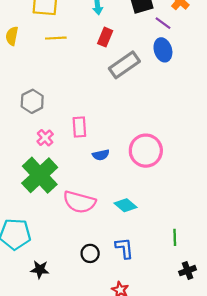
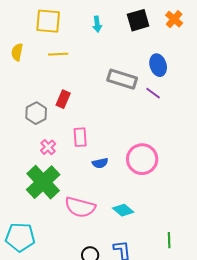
purple line: (163, 23) -> (153, 93), moved
red rectangle: (105, 37) -> (63, 99), moved
gray rectangle: (124, 65) -> (122, 79), turned 52

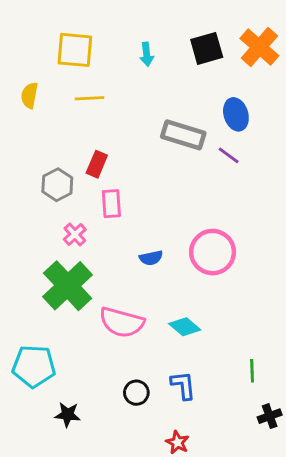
orange cross: (174, 19) -> (259, 47), size x1.5
pink rectangle: (80, 137) -> (111, 204), moved

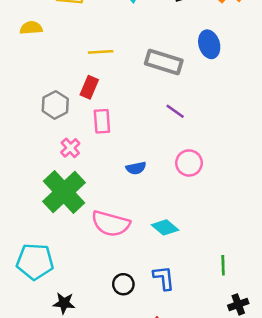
yellow semicircle: (29, 95) -> (31, 28), turned 75
yellow line: (90, 98) -> (101, 52), moved
purple line: (229, 155) -> (175, 111), moved
pink circle: (213, 252) -> (189, 163), size x0.7

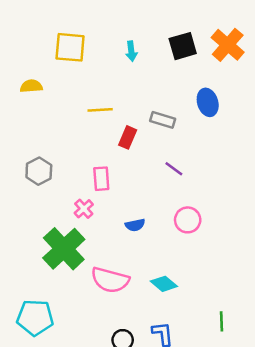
gray rectangle: (164, 62) -> (163, 120), size x0.7
red rectangle: (89, 87) -> (128, 137), moved
gray hexagon: (55, 105) -> (39, 171), moved
pink cross: (70, 148) -> (84, 209), moved

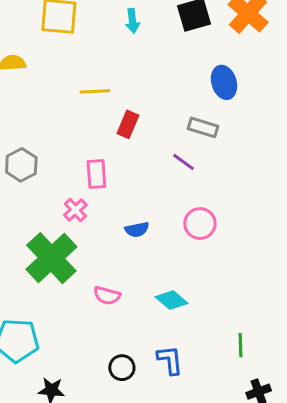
gray rectangle: (163, 120) -> (203, 127), moved
pink semicircle: (110, 280) -> (107, 296), size x0.6

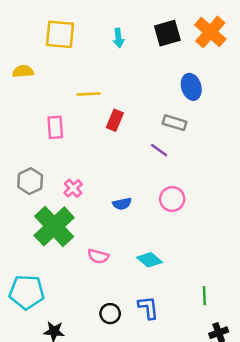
gray hexagon: (21, 165) -> (30, 181), moved
pink rectangle: (96, 174) -> (55, 127), moved

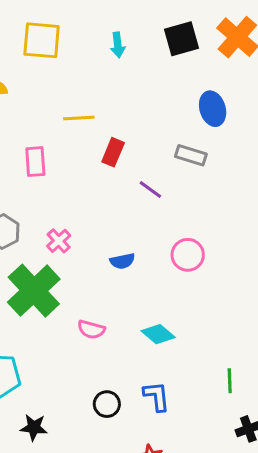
purple line: (159, 150) -> (150, 190), moved

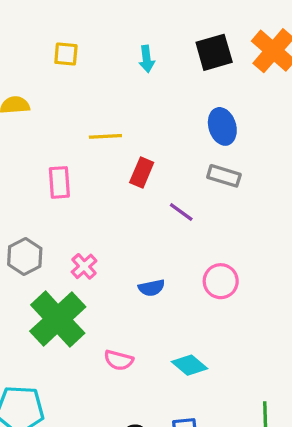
yellow square: (42, 40) -> (66, 54), size x0.6
blue ellipse: (213, 109) -> (222, 126), moved

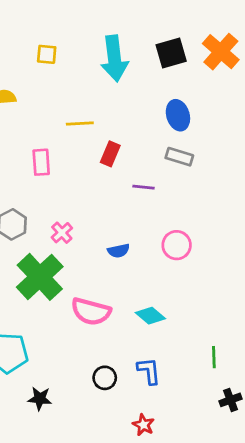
cyan arrow: (147, 59) -> (114, 59), size x2.0
purple line: (181, 212) -> (143, 187), turned -30
pink semicircle: (119, 360) -> (91, 311), size x1.6

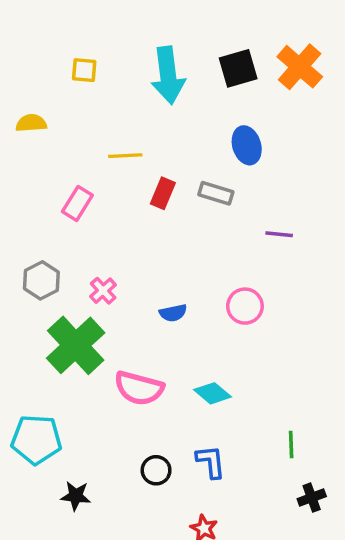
gray rectangle: (179, 157) -> (216, 193), moved
pink rectangle: (41, 162) -> (77, 203), turned 36
purple line: (143, 187) -> (279, 234), moved

